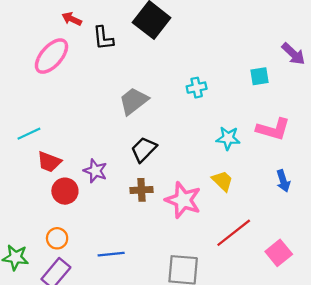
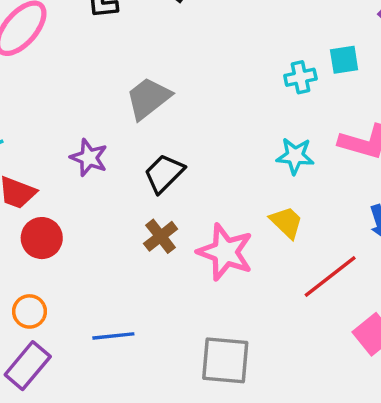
cyan cross: (197, 88) -> (300, 77), moved
purple star: (95, 171) -> (89, 158), moved
brown cross: (141, 190) -> (161, 236), turned -35
red line: (234, 233) -> (330, 277), moved

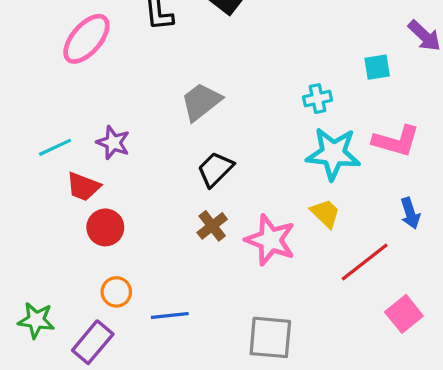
cyan cross: (300, 77) -> (317, 99), moved
cyan star: (295, 156) -> (333, 154), size x1.6
purple star: (89, 158) -> (113, 143), moved
orange circle: (29, 311) -> (116, 292), moved

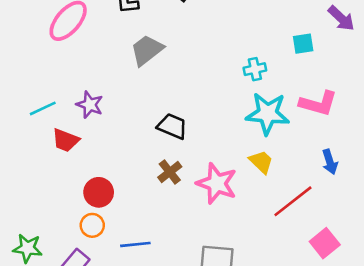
gray trapezoid: (201, 102) -> (147, 50), moved
black trapezoid: (215, 169) -> (172, 126), turned 68
red circle: (105, 227) -> (99, 192), moved

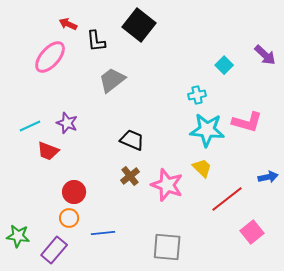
cyan square: (303, 44) -> (224, 65), moved, turned -36
blue arrow: (330, 162) -> (268, 177), moved, turned -84

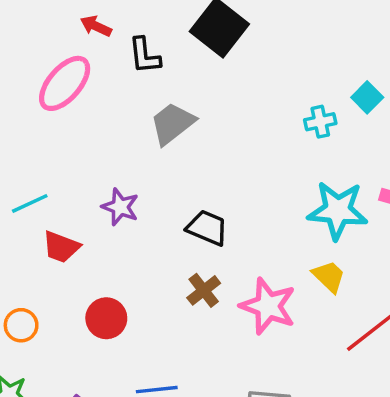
cyan cross: (197, 95) -> (320, 122), moved
purple star: (67, 123) -> (120, 207), moved
orange circle: (69, 218) -> (21, 325), moved

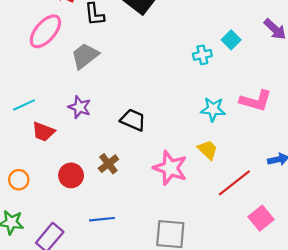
gray trapezoid: (172, 123) -> (85, 56), moved
cyan star: (338, 210) -> (213, 109), size x0.7
brown cross: (204, 290) -> (108, 164), moved

